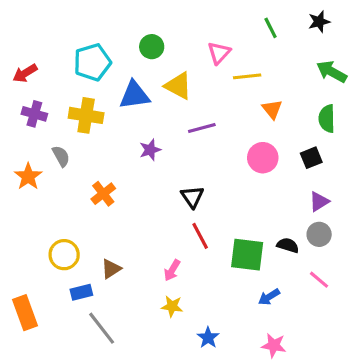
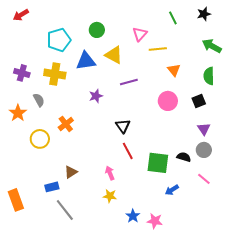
red arrow: (25, 73) -> (21, 15), moved
purple triangle: (319, 201) -> (204, 129), turned -32
yellow circle: (64, 255) -> (40, 139), moved
pink arrow: (172, 270) -> (110, 173), turned 128
pink star: (274, 345) -> (155, 221), moved

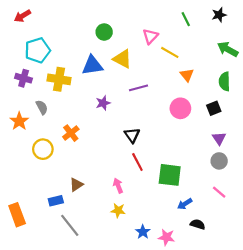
cyan pentagon: (59, 40) -> (38, 50), moved
yellow line: (158, 49) -> (170, 52), turned 36
black semicircle: (184, 157) -> (198, 224), moved

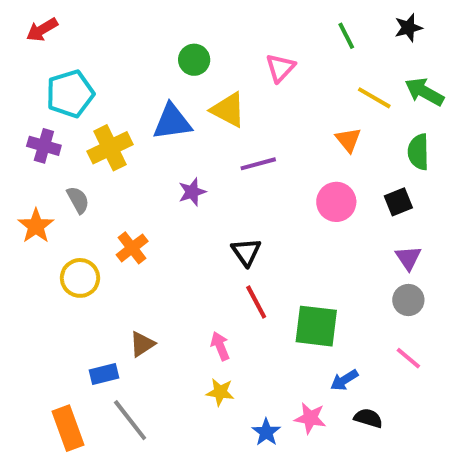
yellow line: (170, 52) -> (374, 98), moved
yellow cross: (59, 79) -> (110, 148), turned -35
orange rectangle: (17, 215) -> (68, 428), moved
pink star: (166, 237) -> (310, 418), moved

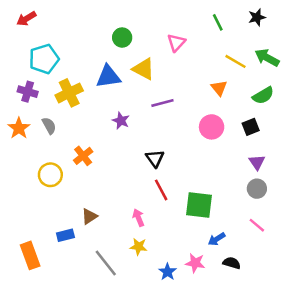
green semicircle: (418, 152) -> (263, 95), turned -120
purple star: (192, 192) -> (121, 121), turned -30
orange star: (36, 226) -> (19, 128), moved
gray line: (130, 420) -> (106, 263), moved
orange rectangle: (68, 428) -> (30, 255), moved

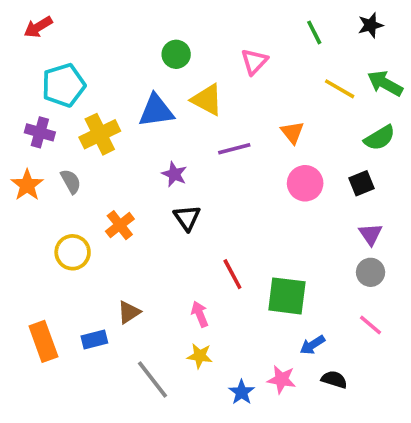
orange triangle: (219, 88) -> (292, 132), moved
black triangle: (155, 158) -> (187, 218), moved
orange rectangle: (30, 255) -> (43, 341), moved

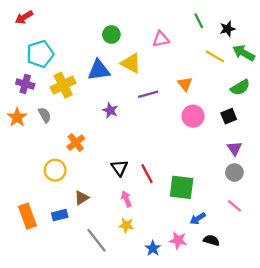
black star: (371, 25) -> (228, 29), moved
pink triangle: (254, 62) -> (161, 39), turned 36
black triangle: (187, 218) -> (119, 168), moved
yellow circle: (73, 252) -> (55, 170), moved

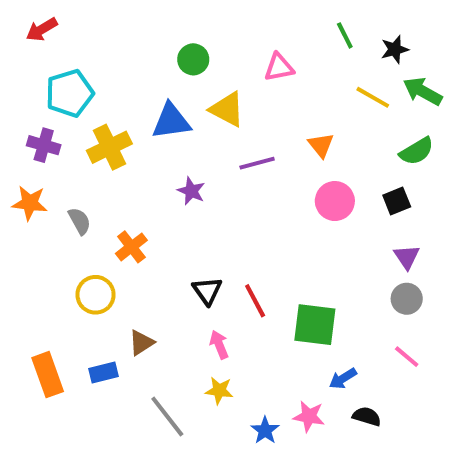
gray semicircle: (45, 115) -> (80, 221), moved
orange star: (17, 117) -> (30, 203), turned -30

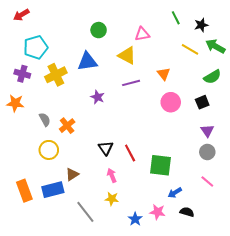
yellow triangle: (227, 109) -> (127, 55), moved
gray semicircle: (80, 221) -> (45, 119), moved
blue rectangle: (103, 373) -> (53, 190), size x1.5

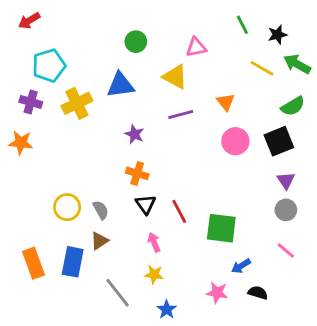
black square: (202, 102) -> (279, 141), size x1.5
gray semicircle: (45, 119) -> (101, 210), moved
orange cross: (67, 126) -> (137, 173), moved, turned -35
blue rectangle: (53, 190) -> (73, 262), turned -65
blue star: (135, 219) -> (167, 309), moved

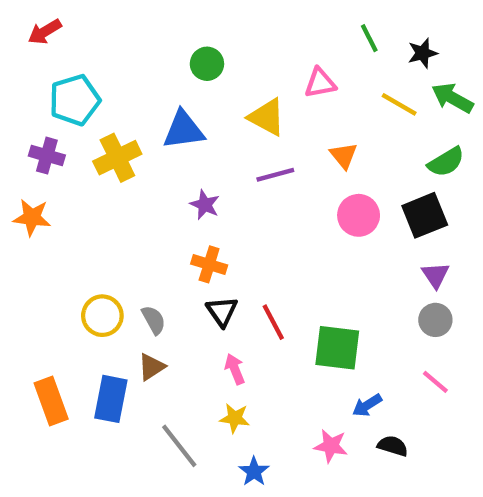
pink triangle: (196, 47) -> (320, 83), moved

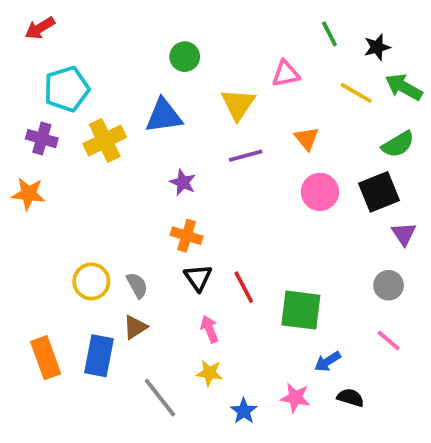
yellow triangle: (267, 117) -> (238, 104), turned 36
purple triangle: (435, 275) -> (404, 234), moved
blue star: (254, 471) -> (244, 411), moved

